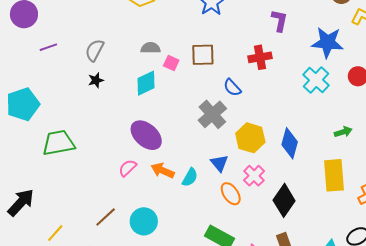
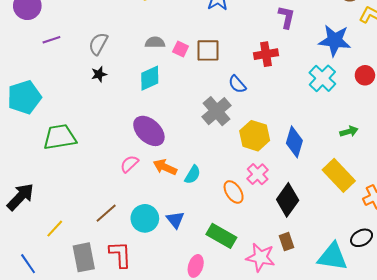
pink square: (171, 63) -> (181, 49), moved
blue triangle: (219, 163) -> (175, 220), moved
yellow rectangle: (334, 175) -> (339, 175), turned -40

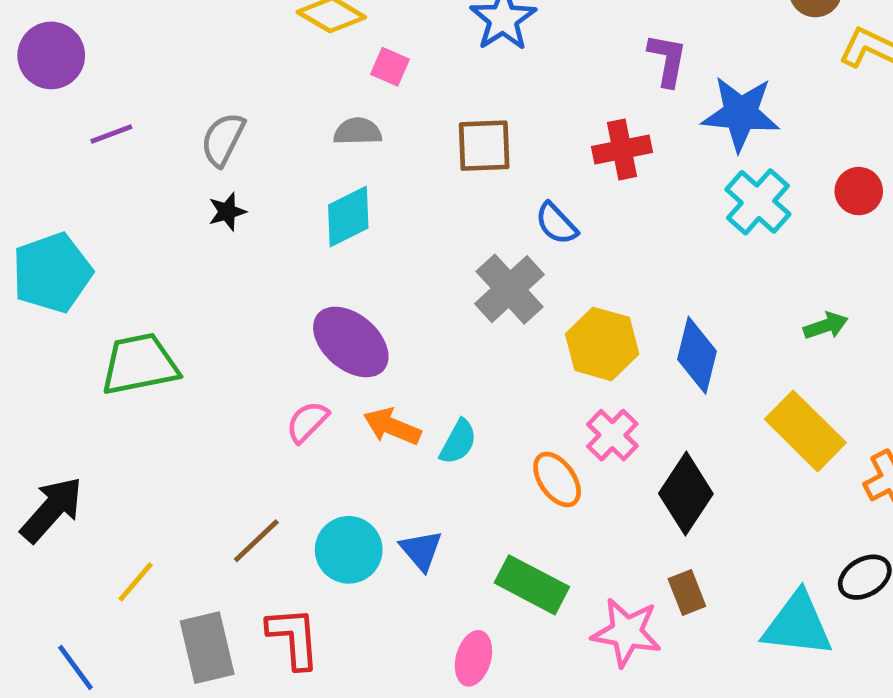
blue star: (335, 40) -> (741, 114), moved
pink square: (181, 49) -> (390, 67), moved

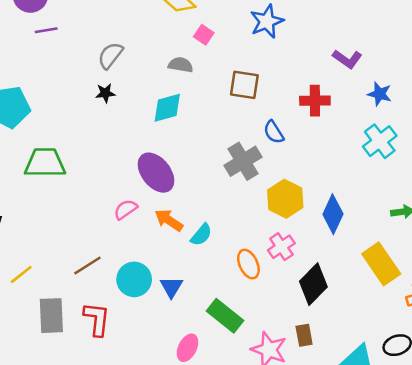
purple L-shape: (667, 60) -> (347, 59), turned 104
blue star: (741, 114) -> (380, 94), size x0.6
purple line: (111, 134) -> (46, 30), moved

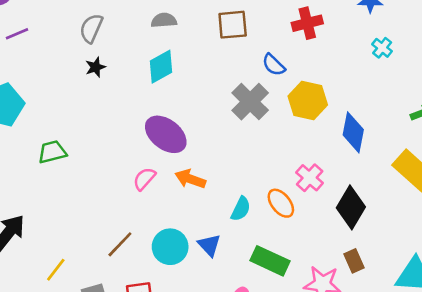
purple line: (46, 30) -> (17, 34), moved
cyan cross: (380, 141) -> (382, 48), size x0.6
green trapezoid: (45, 163) -> (52, 152), size x0.7
yellow hexagon: (285, 199) -> (308, 101), moved
cyan semicircle: (201, 235) -> (241, 209), moved

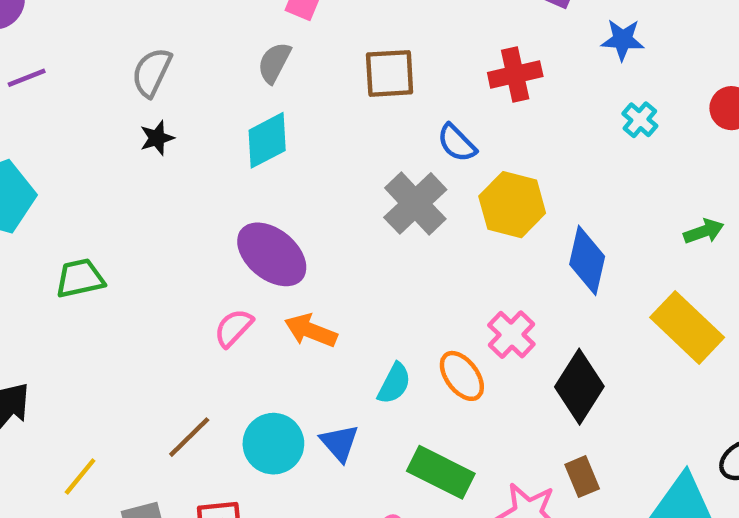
gray semicircle: (164, 20) -> (274, 63), turned -60

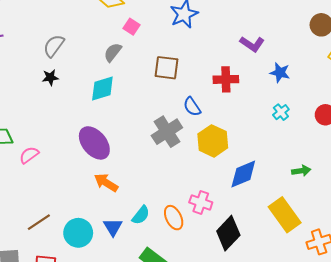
blue diamond: (587, 260) -> (243, 174), turned 44
pink semicircle: (233, 328) -> (29, 155), moved
pink cross: (511, 335) -> (201, 202), turned -35
blue triangle: (339, 443) -> (113, 227), moved

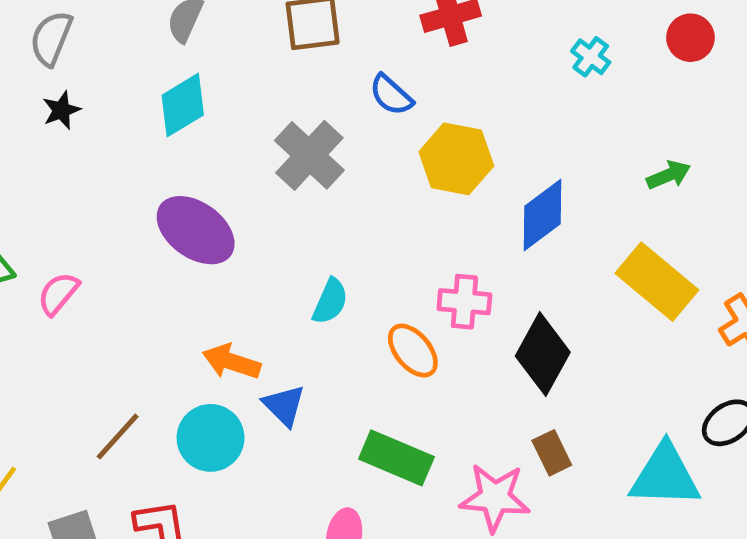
gray cross: (167, 132) -> (309, 155), moved
orange arrow: (106, 183) -> (231, 362), moved
cyan semicircle: (141, 215) -> (330, 301), moved

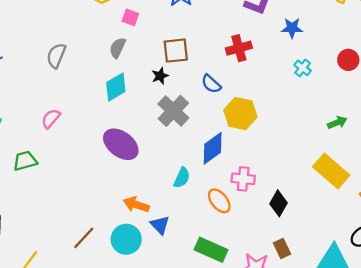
black star: (61, 110) -> (160, 76), moved
blue diamond: (542, 215) -> (213, 148), moved
pink semicircle: (58, 294) -> (51, 119), moved
black diamond: (543, 354) -> (279, 203), size x0.7

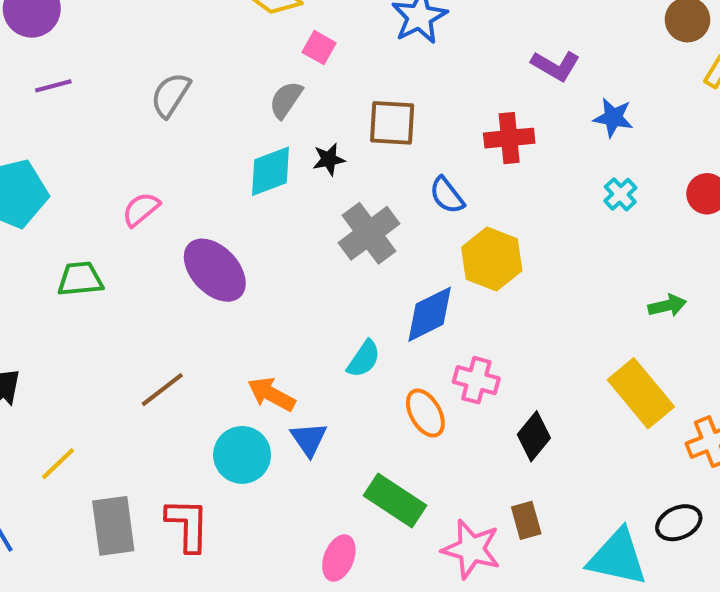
black star: (160, 76) -> (329, 159), moved
purple ellipse: (121, 144) -> (215, 270), moved
brown line: (84, 238) -> (162, 390), moved

